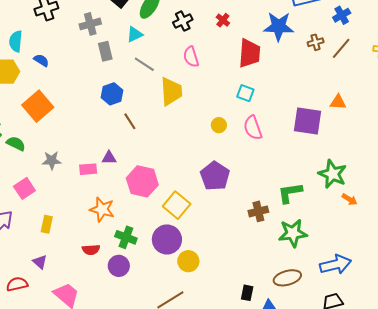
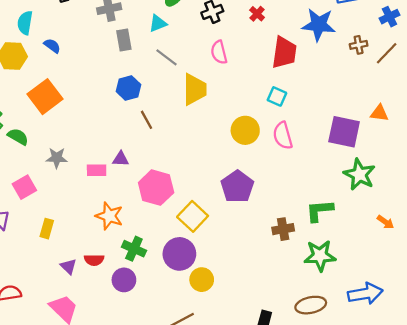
yellow circle: (219, 125) -> (245, 130), size x1.6
green star: (332, 174) -> (359, 175), moved
purple triangle: (40, 262) -> (68, 266), moved

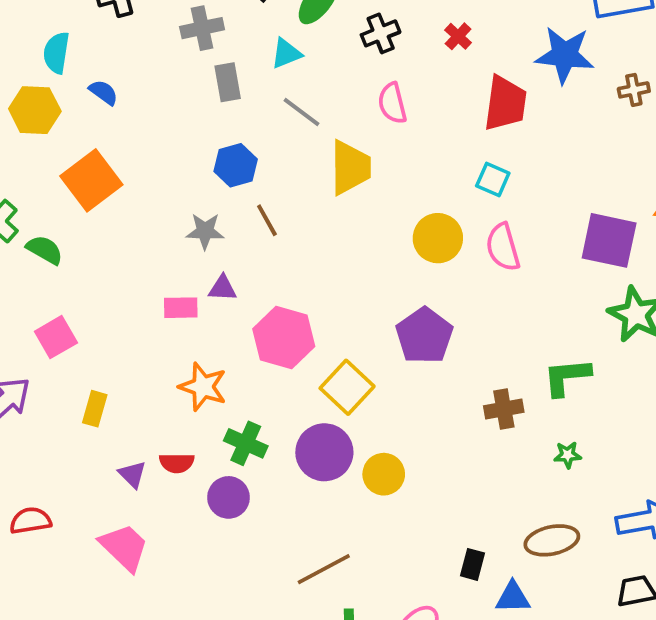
gray star: (57, 158) -> (205, 231), moved
green star: (320, 256) -> (568, 455), size x0.5
yellow circle: (202, 280) -> (384, 474), moved

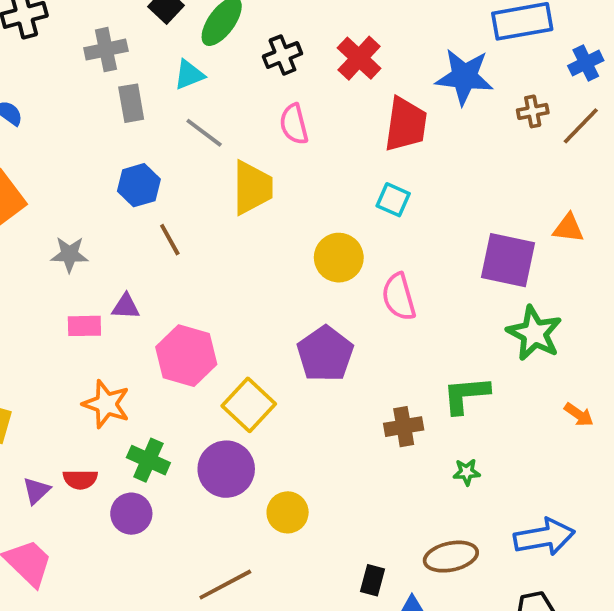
red cross: (458, 36) -> (359, 58), size x1.6
gray star: (205, 231) -> (69, 254), moved
pink semicircle: (503, 247) -> (399, 297), moved
purple triangle: (132, 474) -> (36, 491), turned 32
yellow circle: (384, 474) -> (288, 512), moved

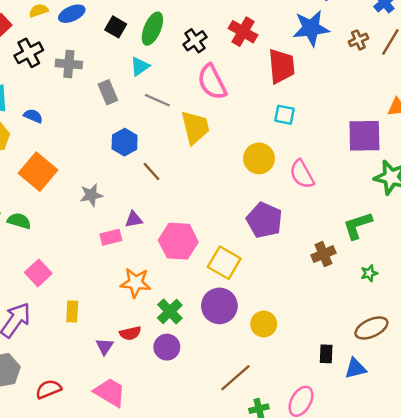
gray cross: (106, 50) -> (69, 64), moved, turned 30
pink semicircle: (294, 124) -> (212, 82), size x1.4
green cross: (148, 460) -> (170, 311), turned 35

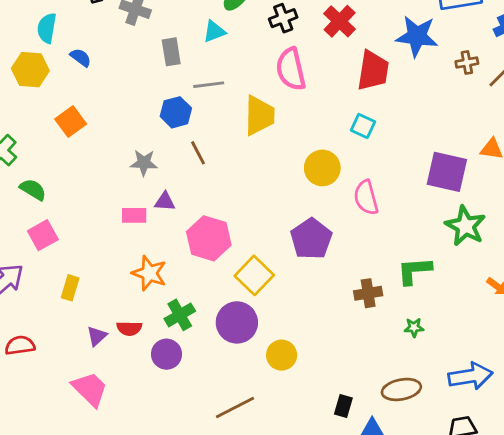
gray line: (157, 100) -> (209, 85), moved, turned -45
orange square: (38, 172) -> (71, 121), size x0.7
gray star: (91, 195) -> (144, 163), moved
green semicircle: (19, 221) -> (33, 190), moved
red semicircle: (48, 389) -> (20, 345), moved

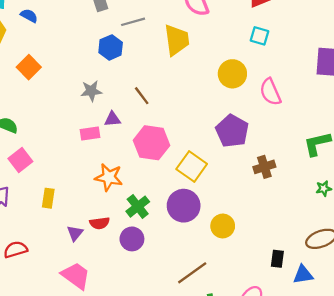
brown line: (198, 153) -> (142, 96), moved
brown cross: (368, 293) -> (264, 167), moved

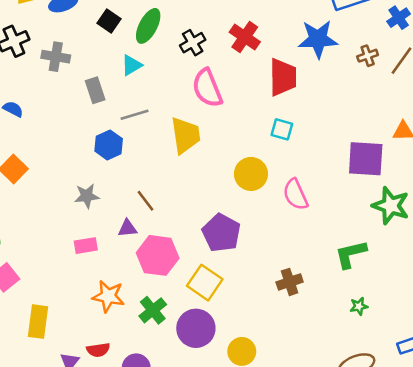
purple triangle: (112, 119) -> (127, 228), moved
purple pentagon: (232, 131) -> (221, 233), moved
yellow rectangle: (48, 198) -> (38, 322), size x1.4
green cross: (138, 207) -> (153, 310), moved

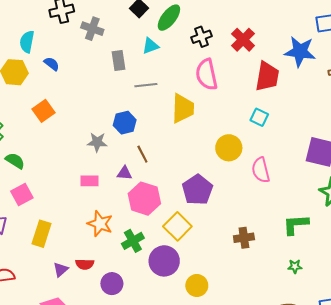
blue hexagon: (109, 145) -> (125, 123), moved

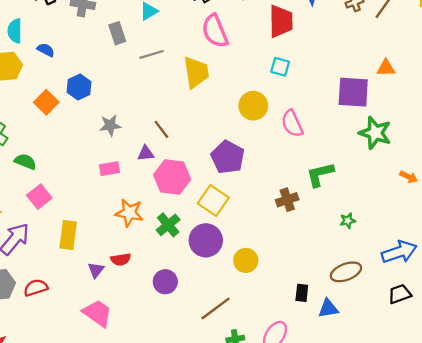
blue hexagon: (125, 123) -> (79, 87), moved
green L-shape: (296, 224) -> (320, 174), moved
purple circle: (112, 284) -> (165, 282), moved

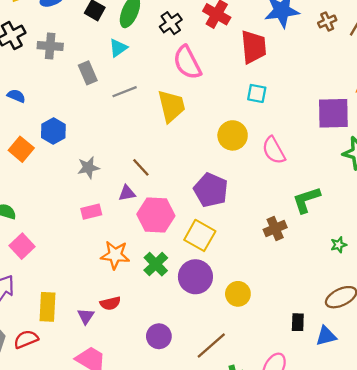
yellow rectangle: (68, 235) -> (47, 307), moved
purple circle: (165, 282) -> (159, 336), moved

